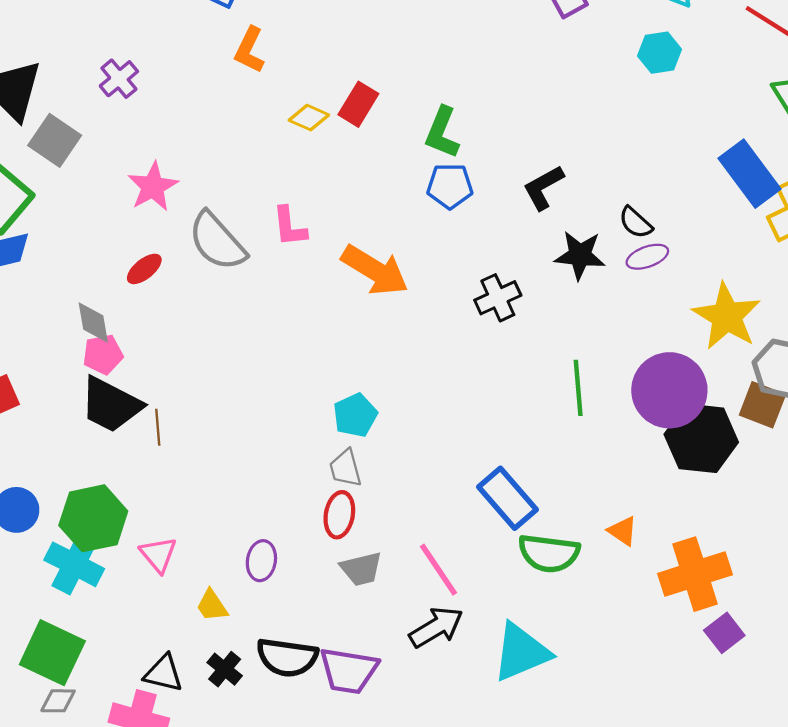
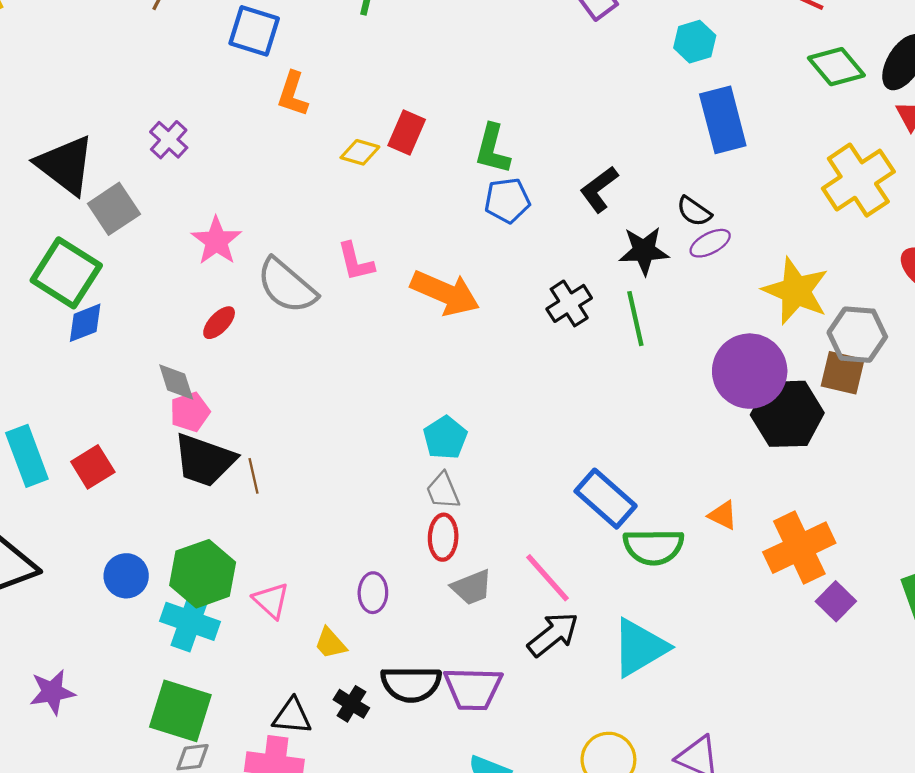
gray square: (55, 140) -> (114, 209), turned 30
blue rectangle: (750, 174) -> (723, 120), moved, turned 30
green line: (578, 388) -> (635, 319), moved

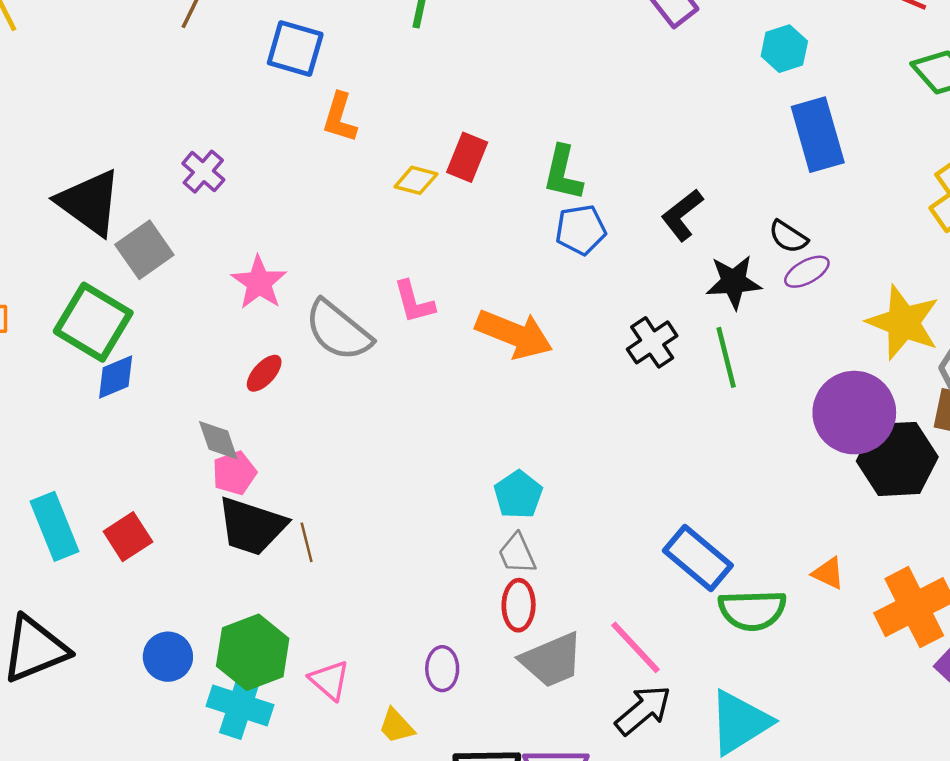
gray trapezoid: (472, 587) -> (552, 660), size x1.4

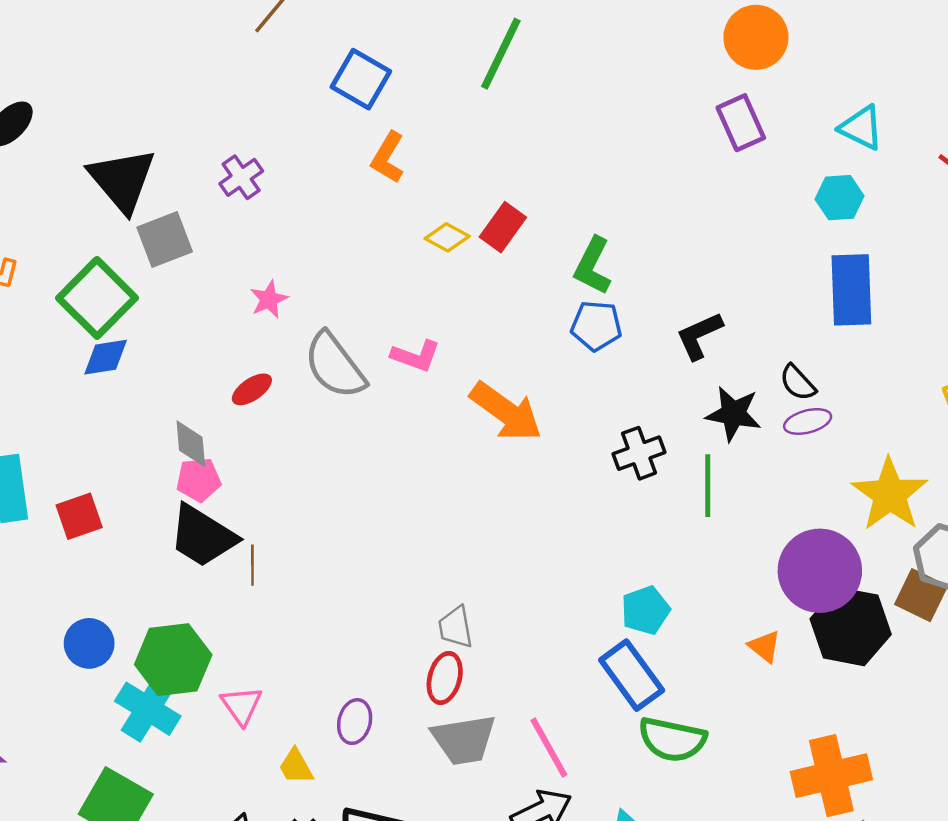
pink star: (259, 283) -> (269, 299), size x0.7
pink L-shape: (414, 302) -> (416, 356), turned -69
cyan pentagon: (518, 495) -> (645, 610), moved
orange triangle: (828, 573) -> (765, 646), moved

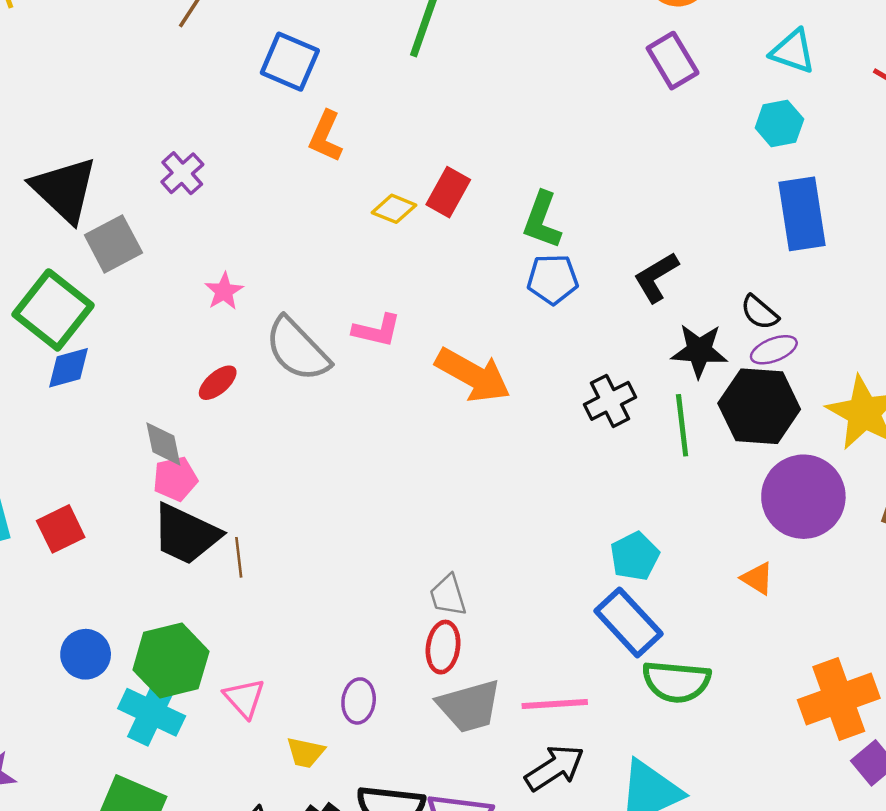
black hexagon: (851, 627) -> (759, 406), moved
pink line: (549, 748) -> (555, 704), turned -58
yellow trapezoid: (296, 767) -> (305, 752), turned -42

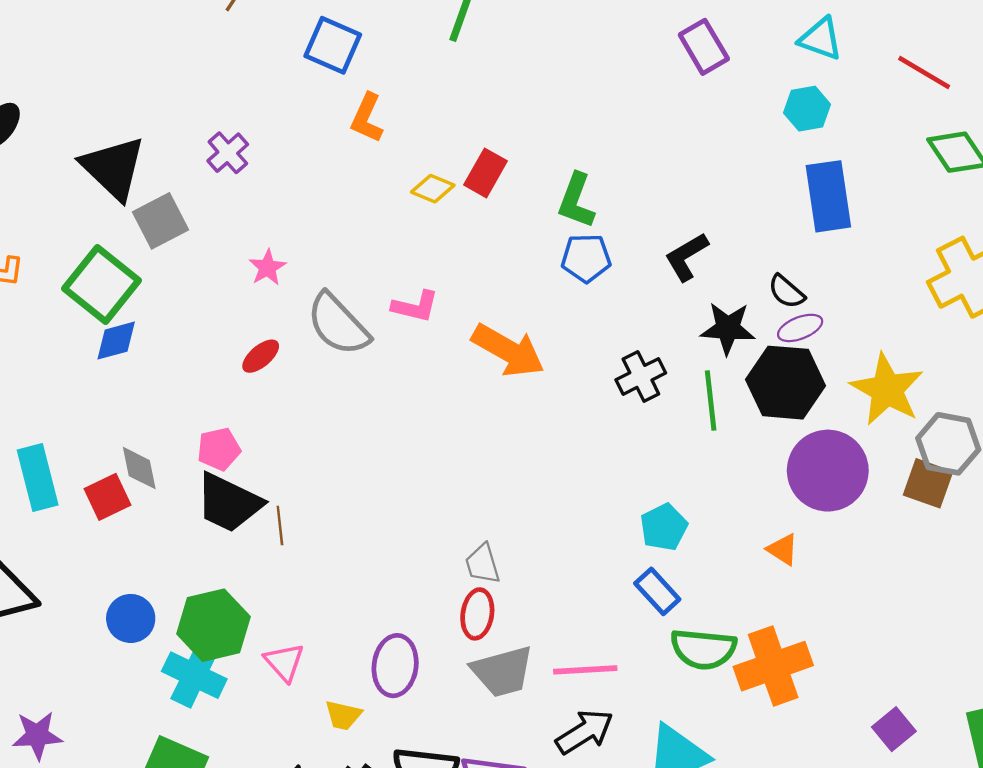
gray diamond: (163, 444) -> (139, 468), moved
blue rectangle: (628, 622) -> (657, 591), size x0.7
orange cross: (839, 699) -> (773, 666), moved
purple ellipse: (359, 701) -> (395, 666), size x1.4

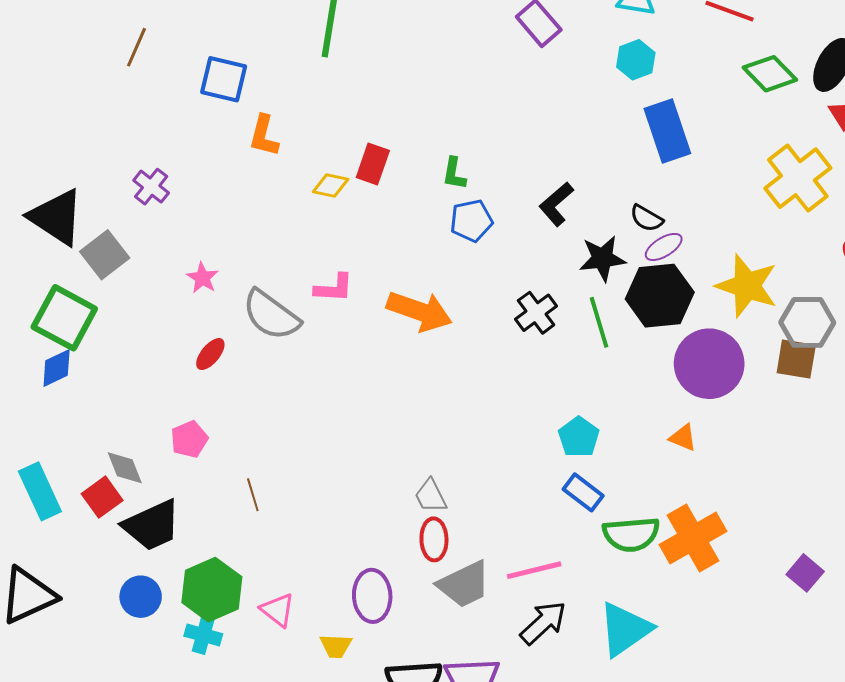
green L-shape: (576, 201) -> (454, 174), size x0.7
blue diamond: (116, 341) -> (57, 368), moved
black trapezoid: (229, 503) -> (152, 525), moved, turned -40
cyan cross: (194, 675) -> (203, 635), size x0.7

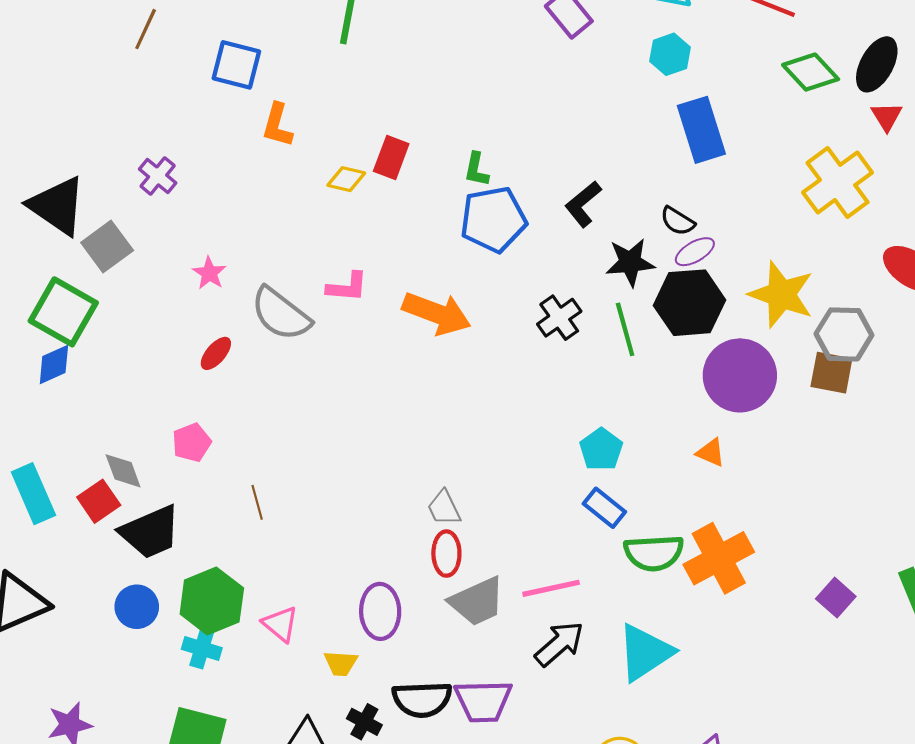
blue pentagon: (471, 221) -> (493, 219), size x1.5

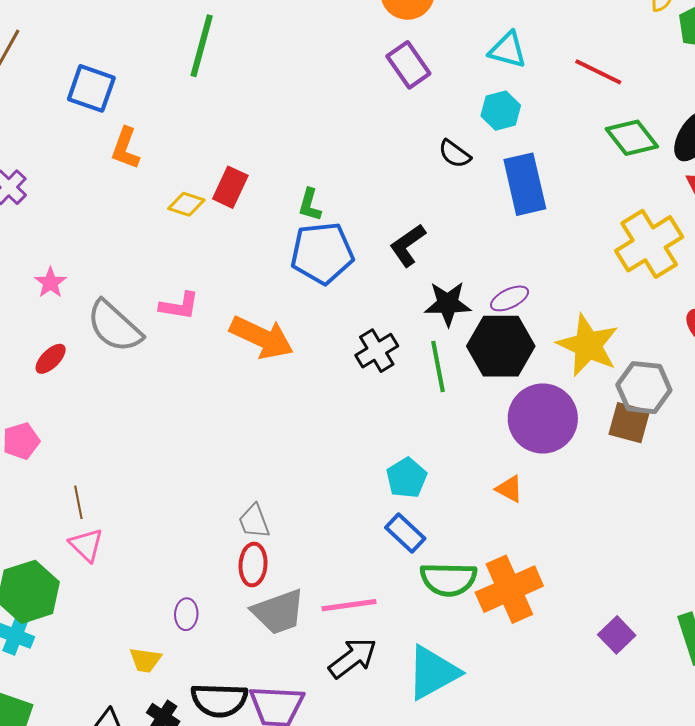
black semicircle: (678, 221) -> (455, 154), moved
purple ellipse: (380, 611) -> (186, 614), size x0.6
pink triangle: (280, 624) -> (86, 545), moved

